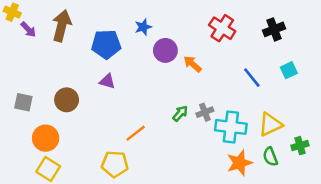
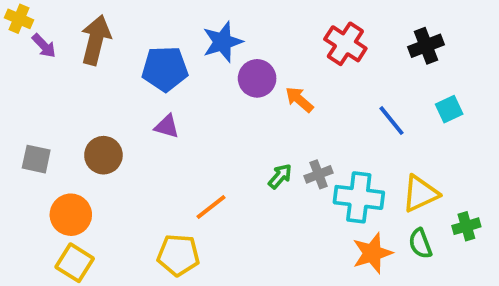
blue star: (143, 27) -> (223, 42), size x1.5

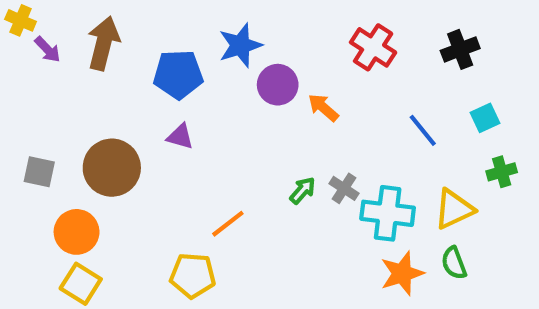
brown circle: (103, 155) -> (112, 168), size x1.4
gray cross: (319, 174) -> (344, 188), turned -36
green cross: (466, 226) -> (502, 172), moved

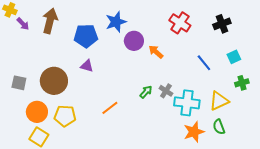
yellow pentagon: (193, 275) -> (65, 116), moved

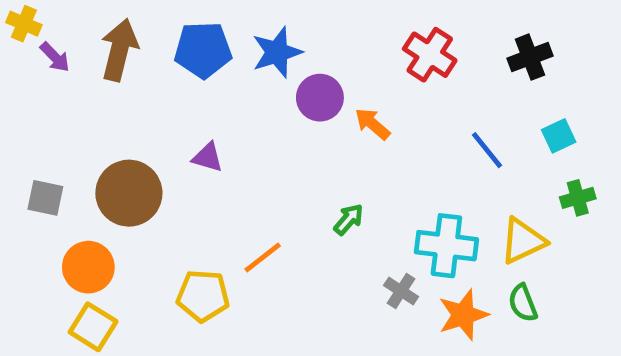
blue pentagon: (86, 36) -> (203, 50), moved
gray cross: (166, 91) -> (401, 291), moved
yellow pentagon: (65, 116) -> (203, 296), moved

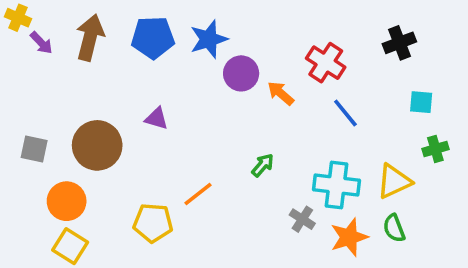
red cross: (430, 55) -> (326, 63), moved
cyan square: (559, 136) -> (421, 102), turned 30
blue line: (487, 150) -> (345, 113), moved

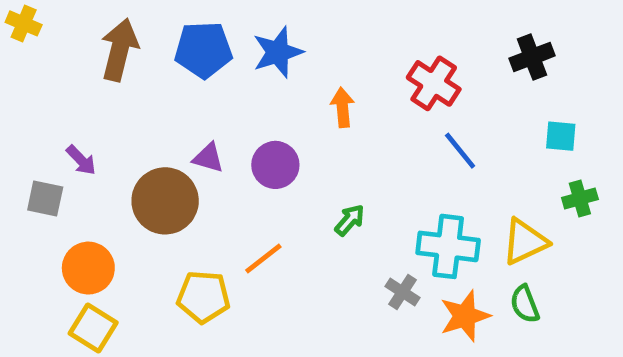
purple arrow: (41, 43) -> (81, 160), moved
purple circle: (241, 73) -> (275, 165), moved
orange arrow: (281, 93) -> (343, 107), moved, turned 44
brown circle: (97, 145) -> (165, 201), moved

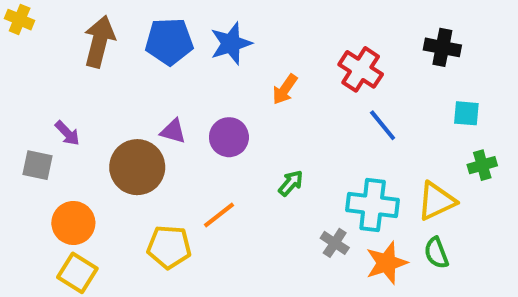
black cross: (532, 57) -> (442, 47), turned 32
orange arrow: (343, 107) -> (285, 89), turned -140

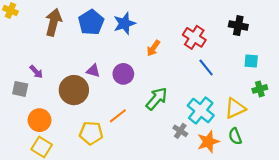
blue pentagon: (169, 41) -> (91, 22), turned -30
green arrow: (291, 183) -> (157, 99), size x1.6
cyan cross: (373, 205) -> (201, 110), turned 32

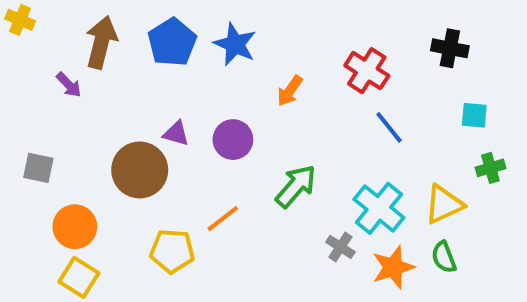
blue star: (124, 23) -> (235, 44), turned -30
purple arrow: (36, 72) -> (69, 85), moved

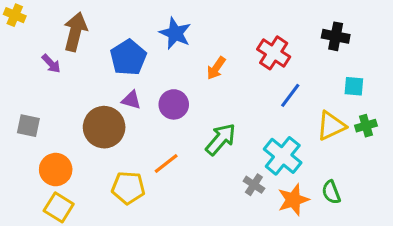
blue pentagon: (172, 42) -> (128, 58), moved
blue line: (389, 127) -> (290, 95), turned 76
yellow triangle: (444, 204) -> (331, 126), moved

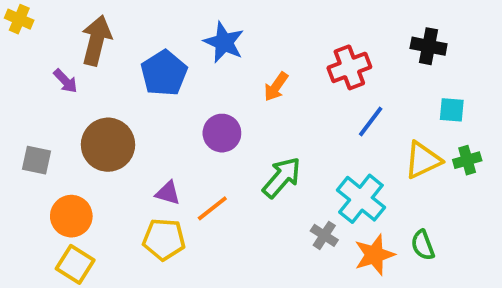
red cross: (274, 53) -> (349, 67), turned 36
purple triangle: (131, 100) -> (168, 193), moved
brown circle: (104, 127) -> (108, 145), moved

